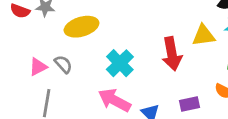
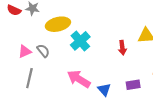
red arrow: (172, 54) -> (122, 48), size x0.6
cyan cross: (120, 63) -> (80, 41), moved

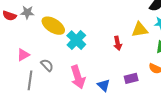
yellow ellipse: (58, 24) -> (53, 26), turned 50
gray semicircle: (43, 51) -> (47, 65), moved
pink arrow: (79, 79) -> (78, 77), turned -135

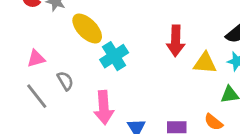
red arrow: (118, 43) -> (176, 41), moved, size x1.5
gray line: (30, 80) -> (37, 96), turned -60

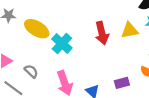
red arrow: (176, 41) -> (102, 33), moved

